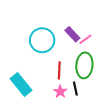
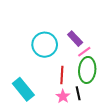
pink line: (85, 39) -> (84, 52), moved

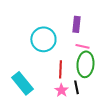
purple rectangle: (75, 39) -> (76, 24), moved, turned 49
pink line: (84, 52) -> (82, 46), turned 48

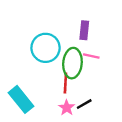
green ellipse: (85, 64) -> (72, 63), moved
black line: (76, 87) -> (84, 104), turned 72

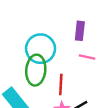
green ellipse: (72, 63) -> (36, 70), moved

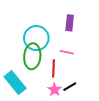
pink line: (87, 57) -> (67, 52), moved

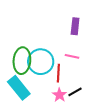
cyan circle: (36, 38) -> (41, 62), moved
green ellipse: (32, 56) -> (22, 61), moved

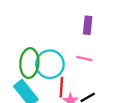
red line: (58, 73) -> (61, 87), moved

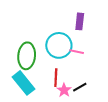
cyan circle: (50, 64) -> (59, 45), moved

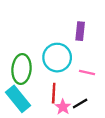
pink line: (77, 52) -> (87, 72), moved

